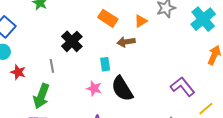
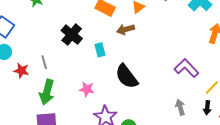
cyan rectangle: (105, 64) -> (100, 50), moved
gray line: (52, 66) -> (44, 62), moved
pink star: (94, 88) -> (87, 89), moved

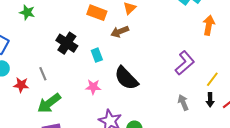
purple L-shape: (186, 68) -> (185, 63), turned 100
pink star: (87, 89) -> (93, 87), moved
green arrow: (47, 92) -> (49, 103), turned 45

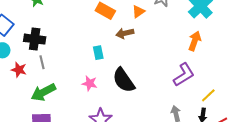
orange arrow: (209, 25) -> (195, 41), moved
black cross: (67, 43) -> (35, 39), moved, turned -35

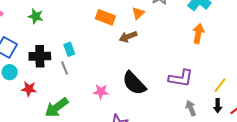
cyan rectangle: (98, 53) -> (69, 49), moved
gray line: (42, 62) -> (65, 68), moved
purple L-shape: (184, 75) -> (181, 78), moved, turned 50

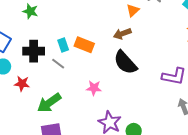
orange rectangle: (105, 17) -> (84, 45), moved
gray line: (65, 68) -> (58, 64), turned -32
black semicircle: (134, 83) -> (125, 62), moved

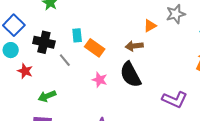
cyan rectangle: (63, 45) -> (77, 35), moved
pink star: (94, 88) -> (100, 80), moved
green arrow: (49, 103) -> (47, 96), size x0.7

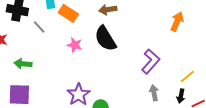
green arrow: (47, 96) -> (23, 64), turned 30
purple L-shape: (175, 100) -> (151, 61), turned -70

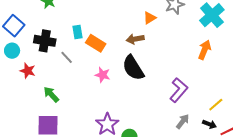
green arrow: (23, 64) -> (51, 94), turned 42
gray arrow: (154, 93) -> (183, 121), turned 49
black arrow: (181, 96) -> (209, 124), turned -80

